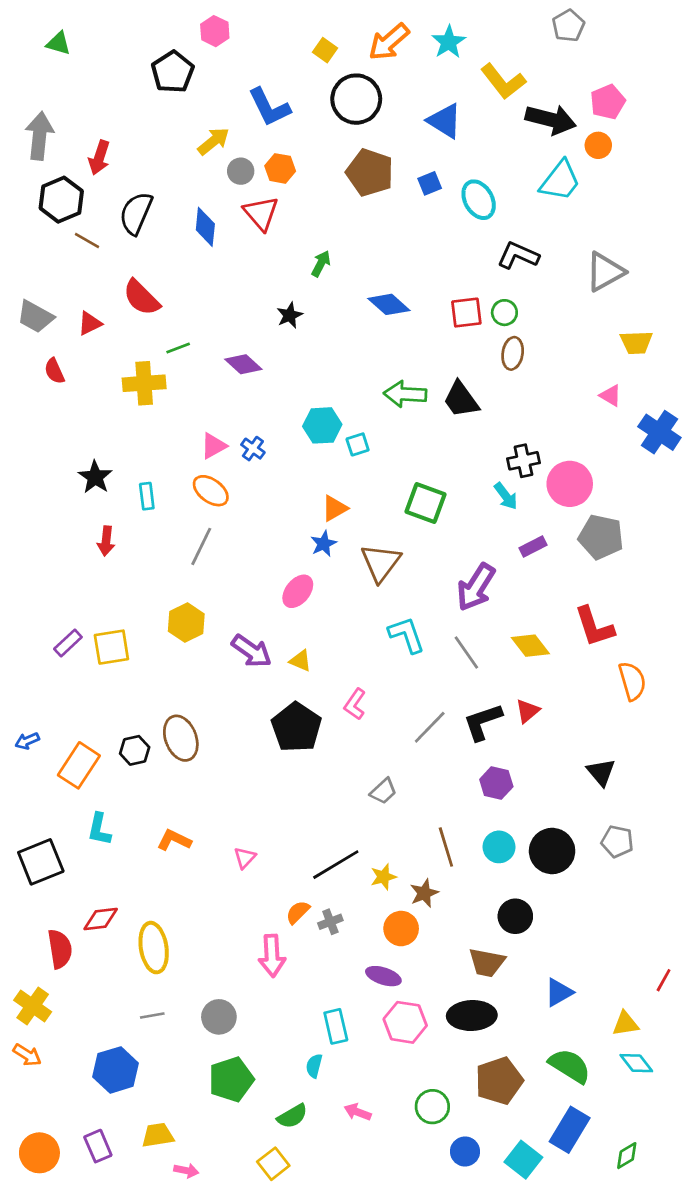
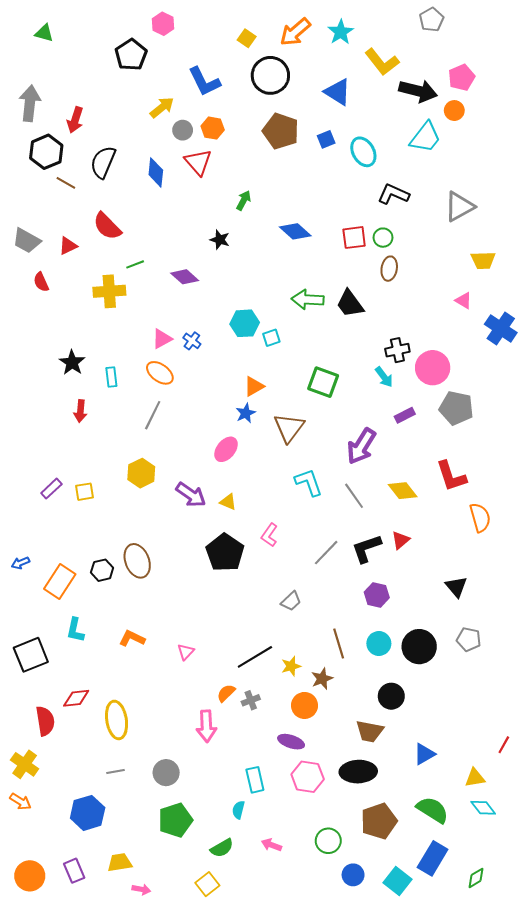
black star: (290, 315) -> (220, 240), turned -30
yellow square: (111, 647) -> (84, 492), size x0.7

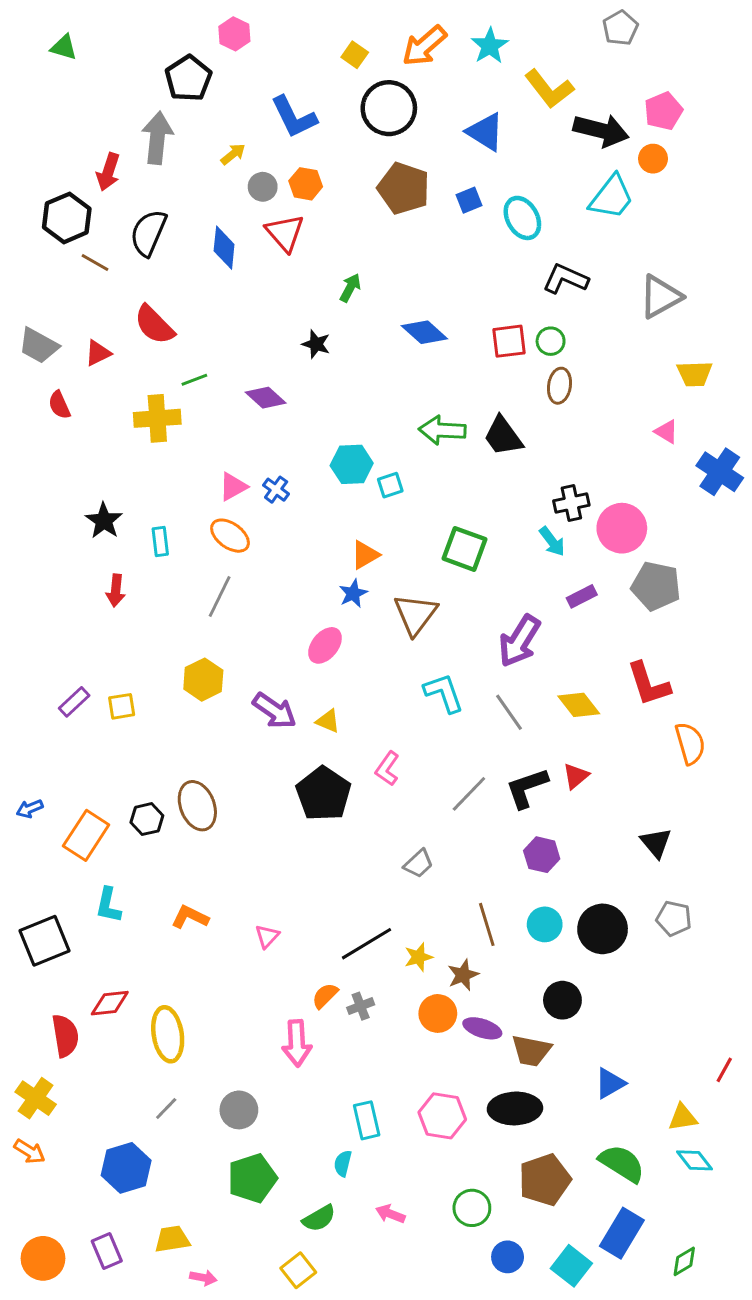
gray arrow: (30, 103) -> (157, 138), moved
yellow arrow: (162, 107) -> (233, 154), size x0.7
purple ellipse: (291, 742) -> (482, 1028), moved
gray line: (115, 772) -> (166, 1108), turned -36

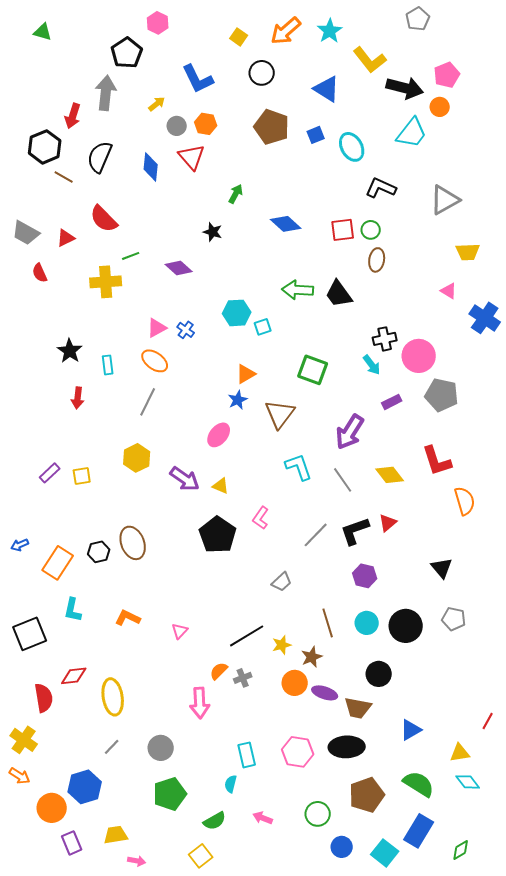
black circle: (389, 108) -> (262, 73), size x0.7
orange circle: (43, 1258) -> (52, 808), moved

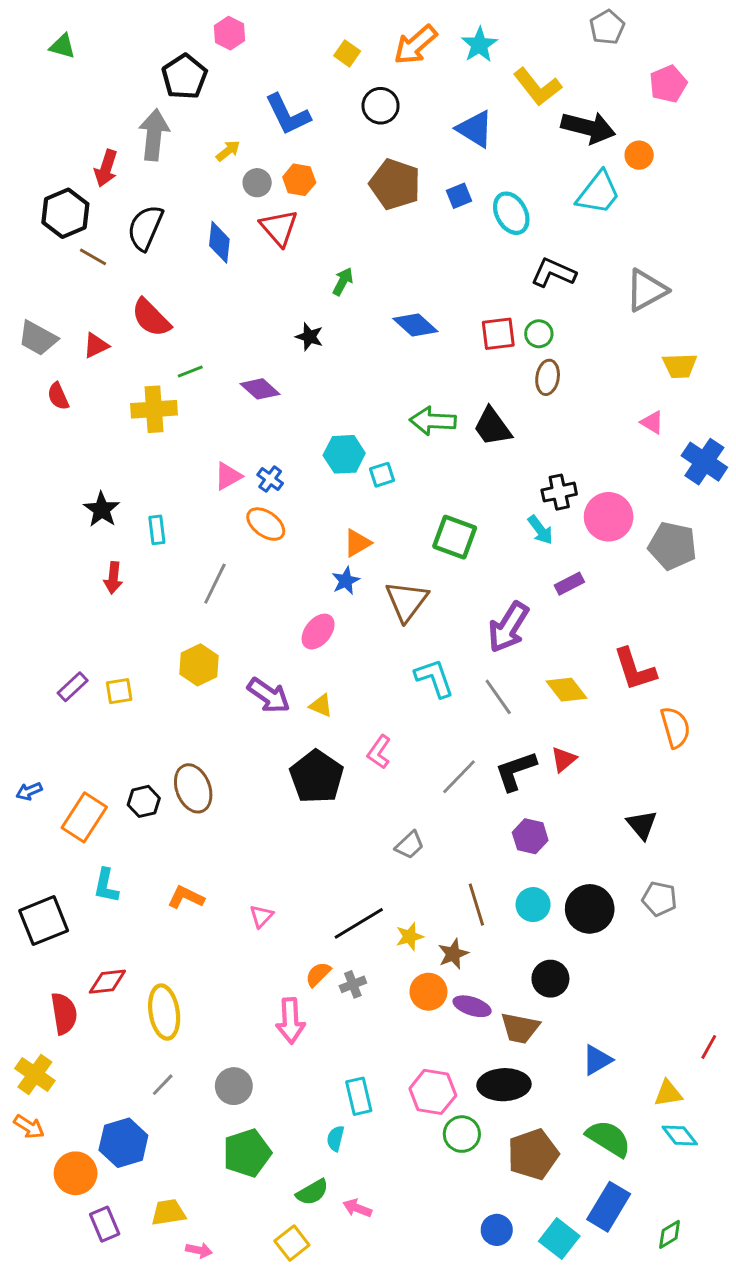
pink pentagon: (447, 75) -> (668, 84), moved
orange ellipse: (155, 361) -> (266, 524), moved
gray pentagon: (442, 395) -> (672, 546), moved
green circle: (318, 814) -> (462, 1134), moved
pink arrow: (263, 818) -> (357, 1208), moved

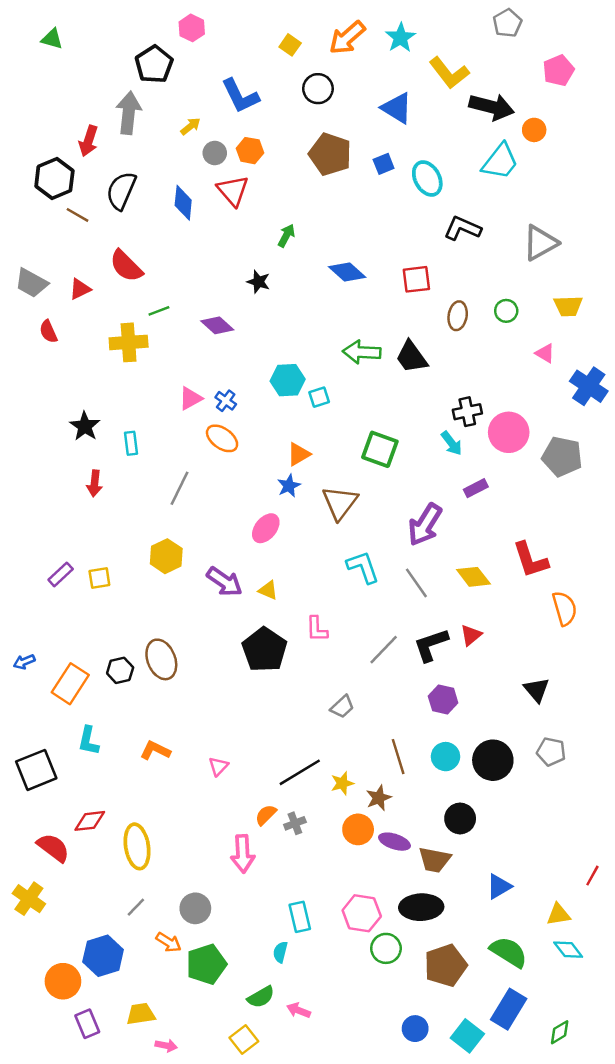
green circle: (539, 334) -> (506, 311), moved
pink L-shape: (379, 752) -> (317, 629), turned -36
red semicircle: (64, 1013) -> (53, 848), turned -44
orange arrow: (29, 1127) -> (169, 942), moved

